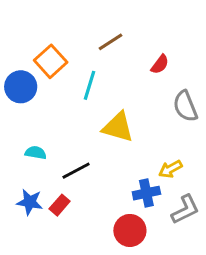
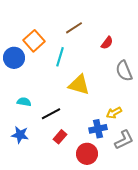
red rectangle: (60, 205) -> (60, 137), moved

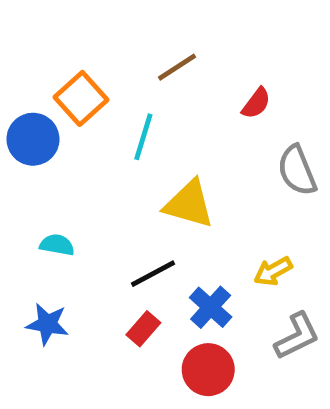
black line: (51, 114) -> (153, 274), moved
blue cross: (98, 129) -> (211, 307), moved, turned -36

